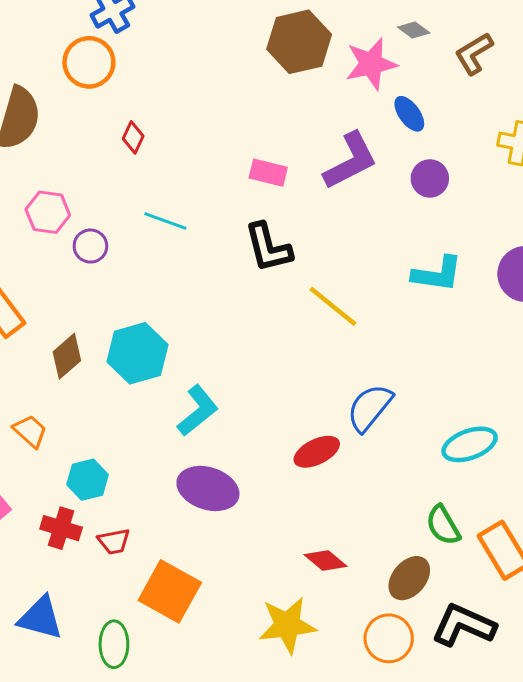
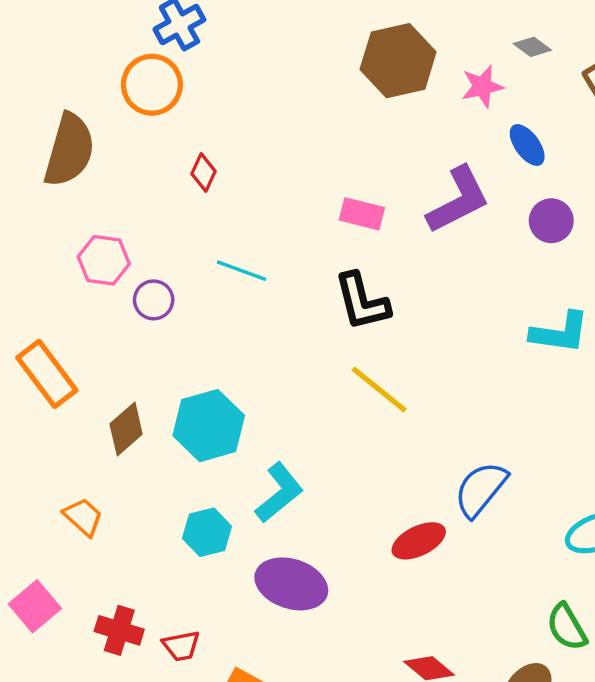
pink star: (371, 64) -> (482, 86), size x0.7
yellow line: (333, 306) -> (379, 389), moved
cyan hexagon: (87, 480) -> (207, 532), moved

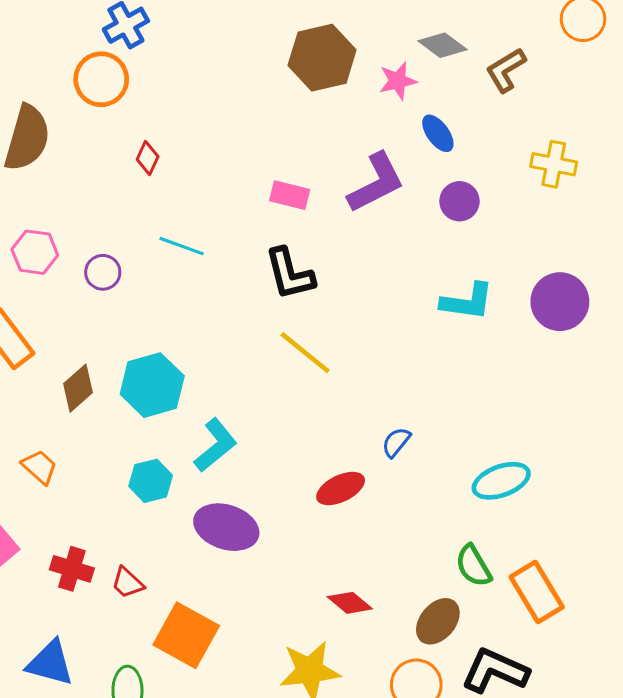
gray diamond: (532, 47) -> (443, 45), size x1.4
pink hexagon: (104, 260) -> (35, 252), moved
blue semicircle: (481, 489) -> (396, 442), size x0.6
red trapezoid: (181, 646) -> (127, 583), turned 54

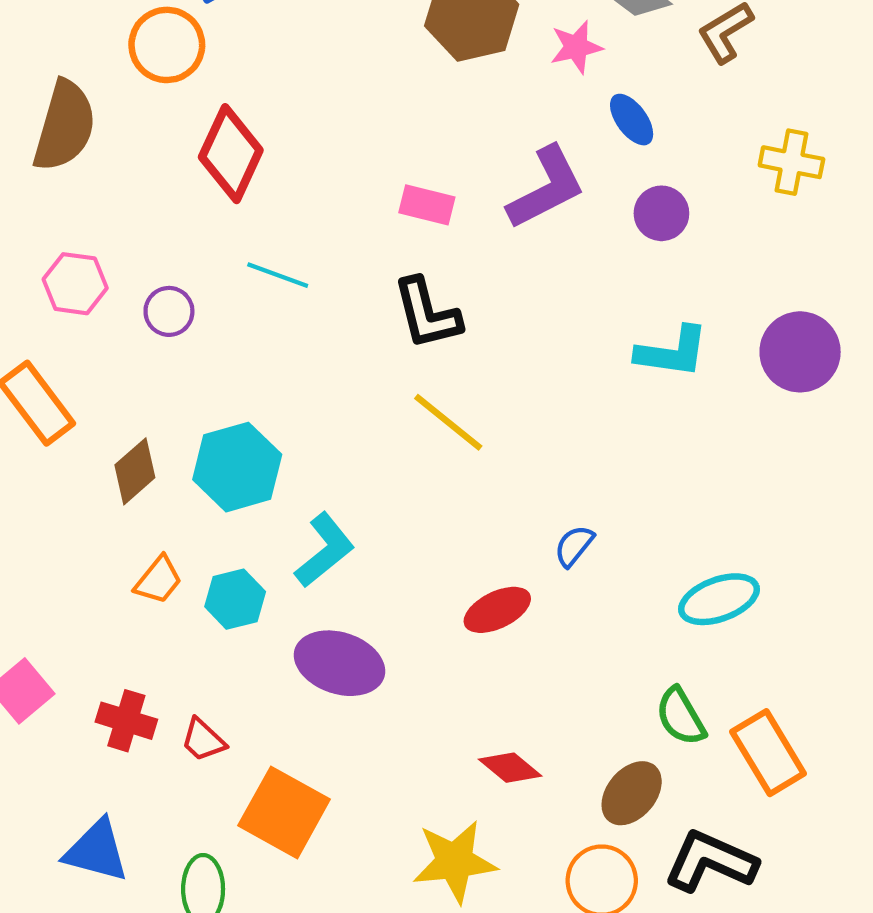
red diamond: (148, 158) -> (231, 154), size x2.0
orange trapezoid: (39, 467) -> (158, 580), moved, turned 87

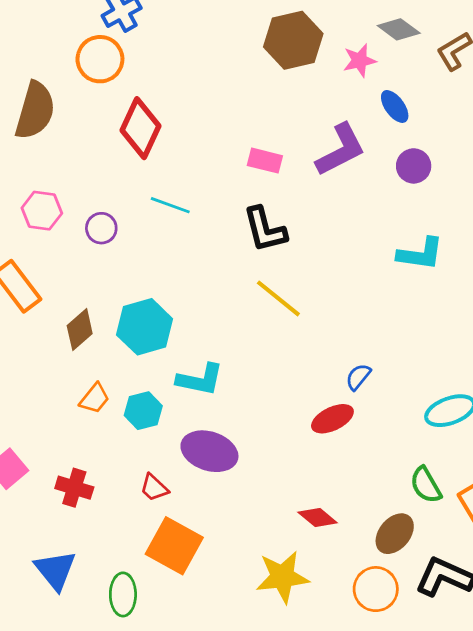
cyan L-shape: (325, 550) -> (200, 380), turned 51
red ellipse: (497, 610) -> (332, 419), moved
red trapezoid: (203, 740) -> (154, 488), moved
blue triangle: (96, 851) -> (55, 570), turned 36

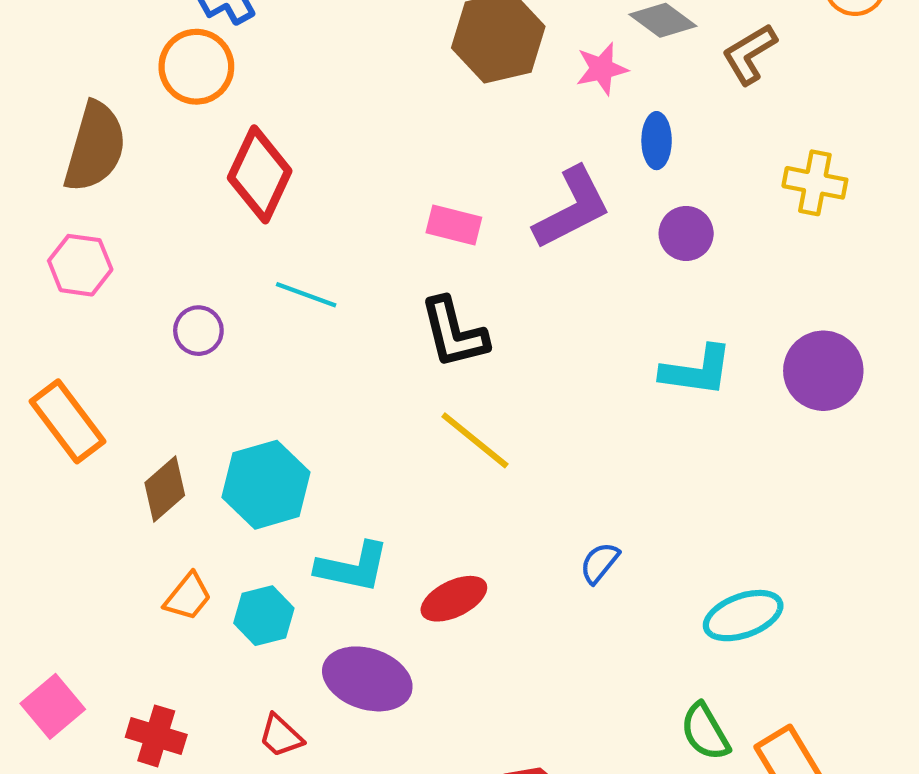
blue ellipse: (395, 106) -> (657, 141), turned 36
pink hexagon: (42, 211) -> (80, 265), moved
red ellipse: (332, 419) -> (454, 599), moved

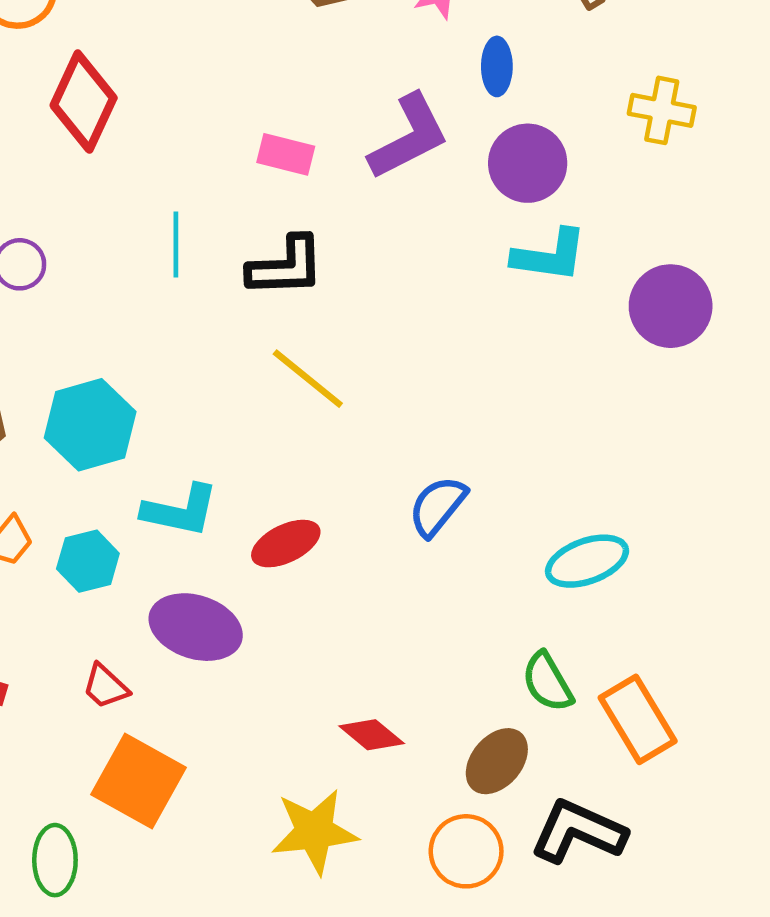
purple circle: (686, 233) -> (528, 163), size x1.4
cyan line: (306, 295) -> (176, 245), moved, turned 70
black L-shape: (454, 333) -> (286, 267), turned -78
cyan L-shape: (697, 371) -> (550, 256), moved
blue semicircle: (600, 563) -> (438, 506), size x1.4

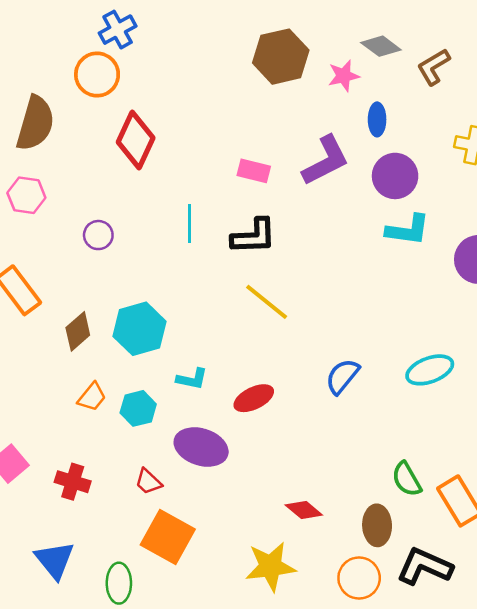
cyan L-shape: (180, 511) -> (192, 379), size x0.7
cyan ellipse: (587, 561) -> (430, 370), moved
brown ellipse: (497, 761) -> (377, 525), turned -42

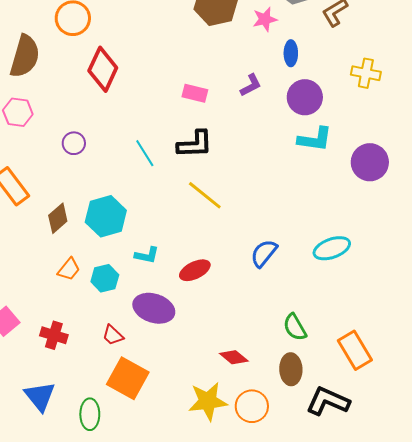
purple L-shape: (326, 161) -> (251, 85), size x0.6
cyan line: (190, 223) -> (145, 153), moved, turned -32
green semicircle: (407, 479) -> (295, 327), moved
orange circle: (359, 578) -> (252, 406), moved

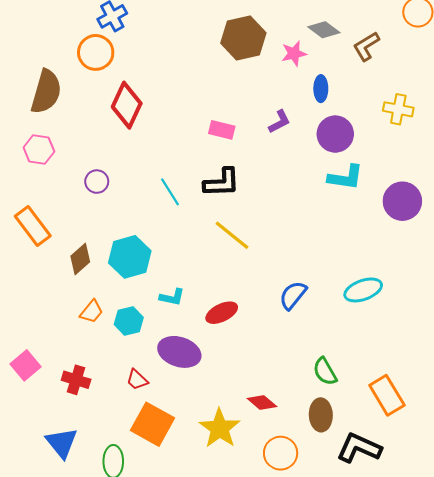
yellow star: (208, 401) -> (220, 428), moved, turned -30

